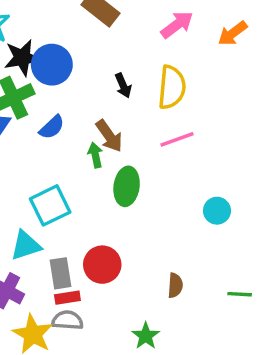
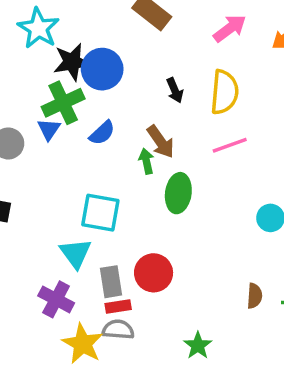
cyan square: (50, 205) -> (100, 213), turned 36
cyan triangle: (26, 245) -> (76, 253), turned -48
brown semicircle: (175, 285) -> (255, 296), moved

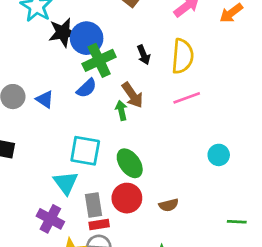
green cross: (63, 103) -> (99, 60), moved
blue triangle: (49, 129) -> (45, 99), moved, turned -30
green ellipse: (178, 193) -> (130, 163), moved, turned -44
brown semicircle: (255, 296) -> (169, 205), moved, turned 72

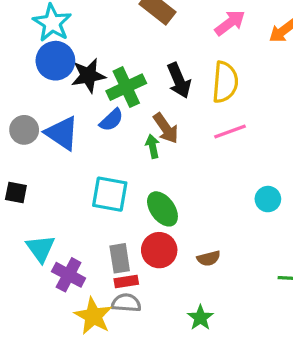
black star: (63, 33) -> (88, 76), moved
blue circle: (87, 38) -> (55, 61), moved
black arrow: (144, 55) -> (179, 80), size x1.5
blue triangle: (45, 99) -> (62, 133), size x1.6
cyan triangle: (66, 183) -> (41, 248), moved

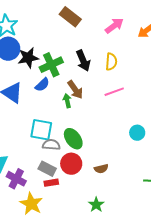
yellow semicircle: (225, 82) -> (111, 62), size x0.7
gray rectangle: (120, 258) -> (47, 169), turned -54
gray semicircle: (126, 303) -> (51, 145), moved

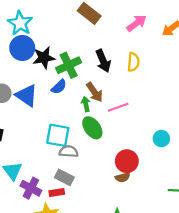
pink line: (114, 92) -> (118, 107), moved
green ellipse: (73, 139) -> (92, 128), moved
red circle: (71, 164) -> (127, 161), moved
red rectangle: (51, 183) -> (57, 192), moved

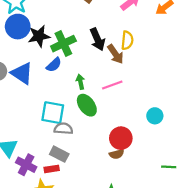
brown arrow: (94, 92) -> (116, 54), moved

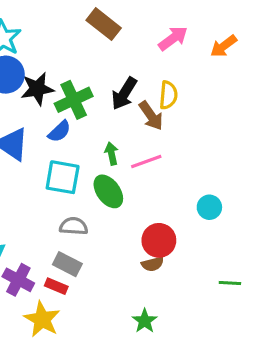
black arrow: (97, 39) -> (124, 94), turned 55
green arrow: (80, 82) -> (112, 154), moved
cyan square: (53, 113) -> (63, 177), moved
red rectangle: (52, 169) -> (56, 286), turned 32

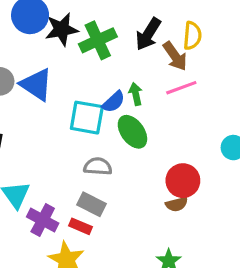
blue semicircle: (59, 131) -> (114, 102), moved
pink line: (146, 161) -> (181, 88), moved

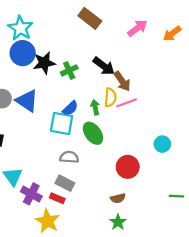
black arrow: (148, 34) -> (104, 66), turned -85
yellow semicircle: (192, 36) -> (110, 98), moved
green cross: (98, 40) -> (69, 70), size x0.7
blue semicircle: (114, 102) -> (70, 108), moved
brown semicircle: (177, 204) -> (118, 198), moved

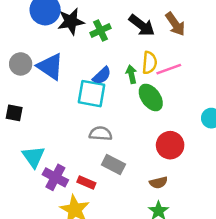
brown arrow: (122, 81) -> (175, 24), moved
green ellipse: (93, 133) -> (151, 97), moved
gray rectangle: (65, 183) -> (113, 164), moved

